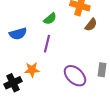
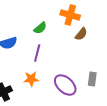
orange star: (32, 70) -> (31, 79), moved

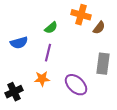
brown semicircle: (81, 34) -> (99, 28), moved
gray rectangle: (92, 79) -> (103, 64), moved, size x1.5

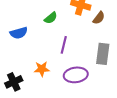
purple line: (48, 53) -> (64, 45), moved
purple ellipse: (76, 85) -> (76, 75), turned -50

